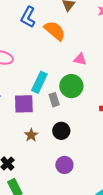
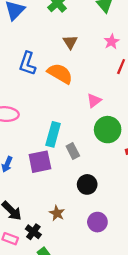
pink triangle: (80, 59) -> (94, 101), turned -40
green circle: (71, 86) -> (108, 130), moved
brown star: (31, 135) -> (57, 213), moved

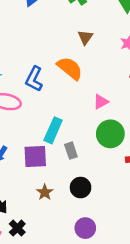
blue L-shape: (27, 63) -> (34, 79), moved
brown star: (57, 213) -> (45, 192), moved

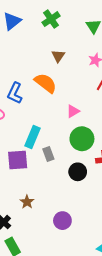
black circle: (81, 188) -> (78, 172), moved
brown star: (45, 192) -> (27, 202), moved

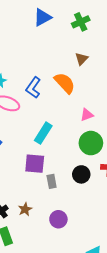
gray rectangle: (48, 154) -> (52, 181), moved
purple square: (18, 160) -> (35, 164), moved
brown star: (27, 202) -> (25, 209), moved

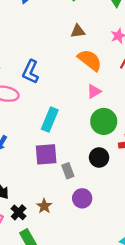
brown triangle: (82, 59) -> (78, 31), turned 48
orange semicircle: (65, 83) -> (90, 60), moved
purple circle: (58, 219) -> (82, 198), moved

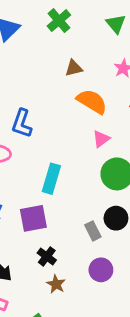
purple square: (46, 154) -> (33, 218), moved
gray rectangle: (68, 171) -> (93, 231), moved
black cross: (19, 212) -> (47, 256), moved

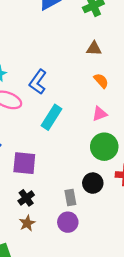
orange semicircle: (92, 102) -> (101, 81), size x0.6
cyan rectangle: (51, 179) -> (52, 117), moved
gray rectangle: (93, 231) -> (70, 198), moved

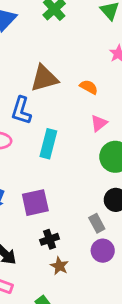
brown triangle: (94, 49) -> (44, 78), moved, size x1.6
black cross: (26, 198) -> (50, 239), turned 35

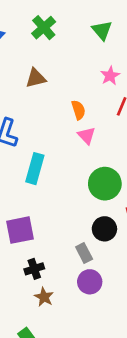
brown triangle: (44, 78) -> (36, 78), moved, size x0.7
orange semicircle: (89, 87) -> (78, 110), turned 42
pink triangle: (99, 123) -> (86, 136), moved, turned -36

